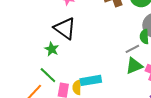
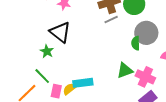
gray line: (132, 49) -> (111, 19), moved
yellow semicircle: (77, 87) -> (69, 89), turned 48

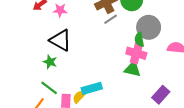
green triangle: (125, 71) -> (133, 69), turned 42
pink cross: (145, 77) -> (136, 53), moved

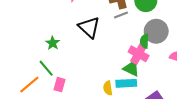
black triangle: (61, 40) -> (89, 27), moved
cyan rectangle: (92, 88) -> (126, 83), moved
yellow semicircle: (79, 97) -> (108, 88), moved, turned -64

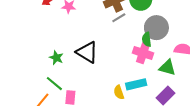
black triangle: (89, 27) -> (87, 52), moved
green triangle: (131, 68) -> (167, 68), moved

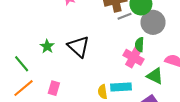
gray line: (119, 18) -> (125, 16), moved
gray circle: (156, 28) -> (153, 22), moved
green line: (54, 84) -> (22, 64), moved

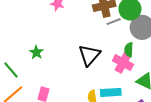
black triangle: (78, 47) -> (89, 55), moved, turned 30

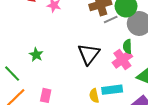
pink cross: (123, 63) -> (122, 59), turned 30

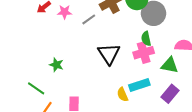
gray line: (111, 19) -> (89, 19), moved
pink cross: (122, 59) -> (144, 53), turned 30

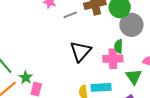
green star: (56, 65) -> (26, 77), moved
green triangle: (170, 65) -> (134, 77), turned 30

